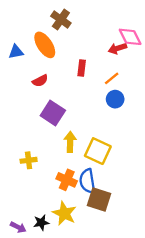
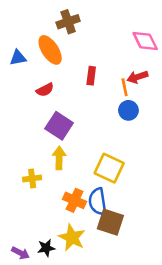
brown cross: (61, 20) -> (68, 22), turned 36
red arrow: (117, 48) -> (137, 77), moved
orange line: (112, 78) -> (125, 87), turned -63
yellow arrow: (70, 142) -> (59, 158), moved

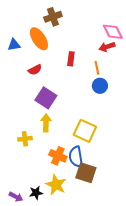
red arrow: (137, 77) -> (107, 47), moved

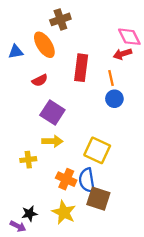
red rectangle: (71, 59) -> (81, 68), size x1.6
yellow arrow: (46, 123) -> (52, 141), turned 90
black star: (36, 193) -> (29, 214), moved

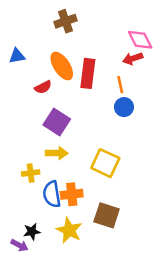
orange ellipse: (44, 45) -> (62, 66), moved
orange cross: (66, 179) -> (72, 194), turned -30
blue semicircle: (87, 180) -> (52, 194), moved

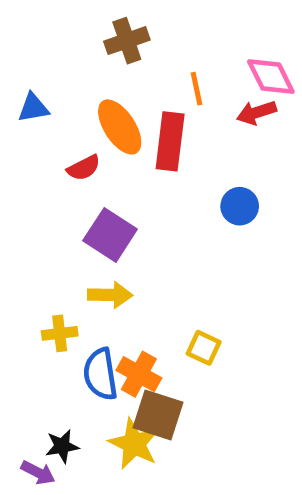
orange line: (120, 85) -> (196, 89), moved
yellow square: (105, 163) -> (204, 348), moved, size x0.6
orange cross: (72, 194) -> (139, 374), turned 35
brown square: (107, 215) -> (158, 415), moved

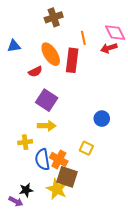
blue circle: (240, 206) -> (102, 119), moved

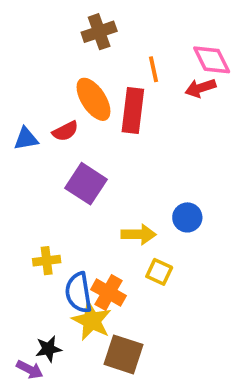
blue triangle: (14, 46) -> (26, 139), moved
yellow arrow: (47, 126) -> (139, 234), moved
brown square: (67, 177) -> (124, 354), moved
yellow star: (57, 189) -> (92, 321), moved

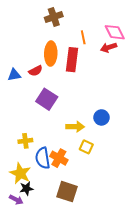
orange ellipse: (93, 99) -> (51, 54), turned 35
yellow star: (92, 321) -> (20, 173), moved

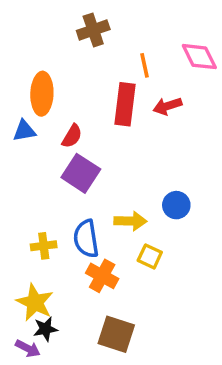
red arrow: (109, 47) -> (167, 106), moved
orange ellipse: (51, 54) -> (42, 94), moved
red semicircle: (36, 71) -> (72, 136), moved, turned -32
blue semicircle: (43, 158) -> (86, 239), moved

